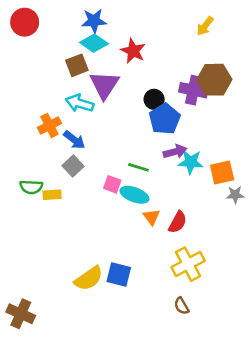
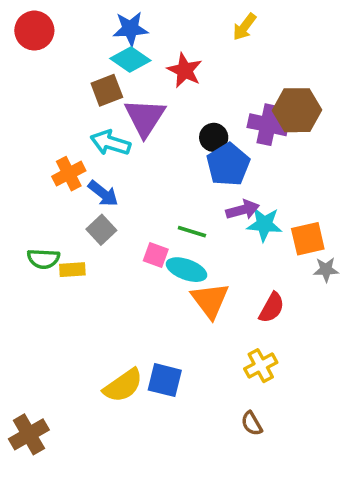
yellow arrow: (205, 26) -> (244, 27), moved
orange triangle: (151, 217) -> (210, 300), size x1.6
red semicircle: (178, 222) -> (272, 308), moved
yellow cross: (188, 264) -> (261, 366), size x0.7
brown cross: (21, 314) -> (29, 434), turned 36

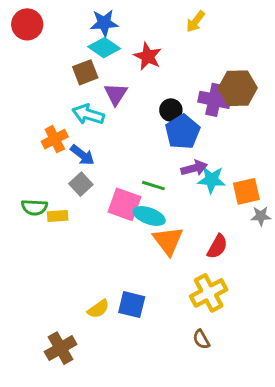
purple triangle: (145, 117) -> (116, 94), size x0.7
pink square: (156, 255) -> (124, 204), size x1.6
yellow cross: (261, 366) -> (209, 293), size x1.4
yellow semicircle: (123, 385) -> (98, 309), size x0.7
brown cross: (29, 434) -> (61, 348), moved

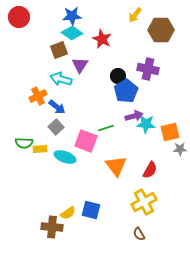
brown hexagon: (238, 88) -> (161, 30), moved
green line: (153, 186) -> (106, 128), turned -35
cyan ellipse: (149, 216) -> (65, 157), moved
brown cross: (61, 348) -> (52, 227), moved, turned 35

